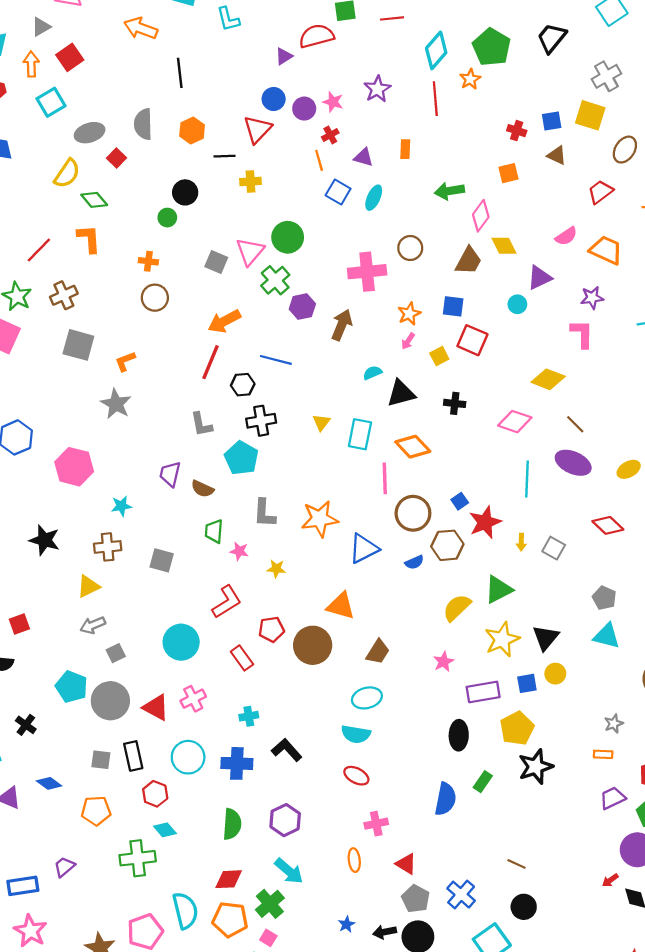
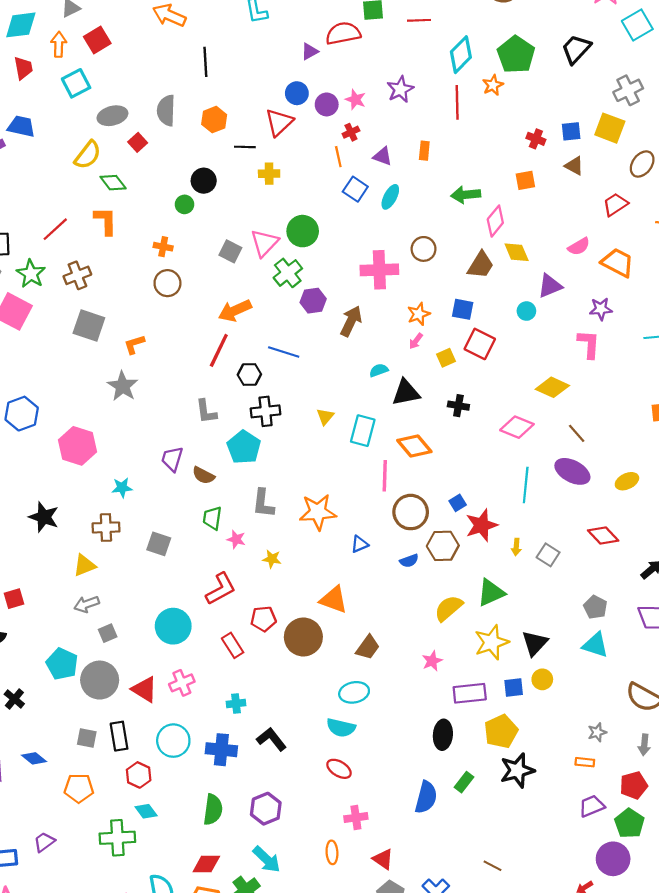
blue triangle: (364, 549) -> (360, 544), size x0.6

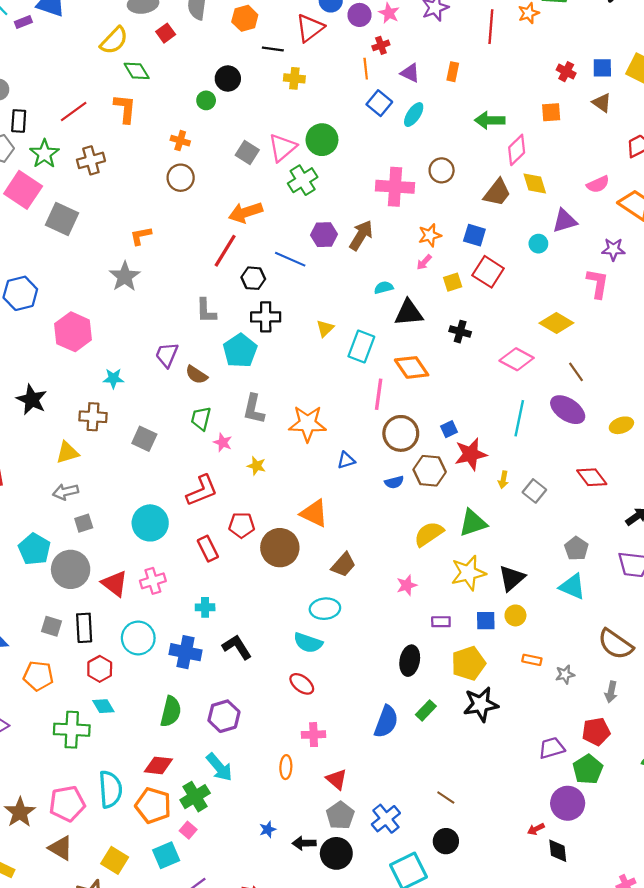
purple hexagon: (313, 301) -> (324, 235), moved
gray square: (89, 325) -> (62, 219), moved
purple rectangle: (470, 693) -> (441, 622), size x0.6
orange rectangle: (585, 762) -> (532, 660), moved

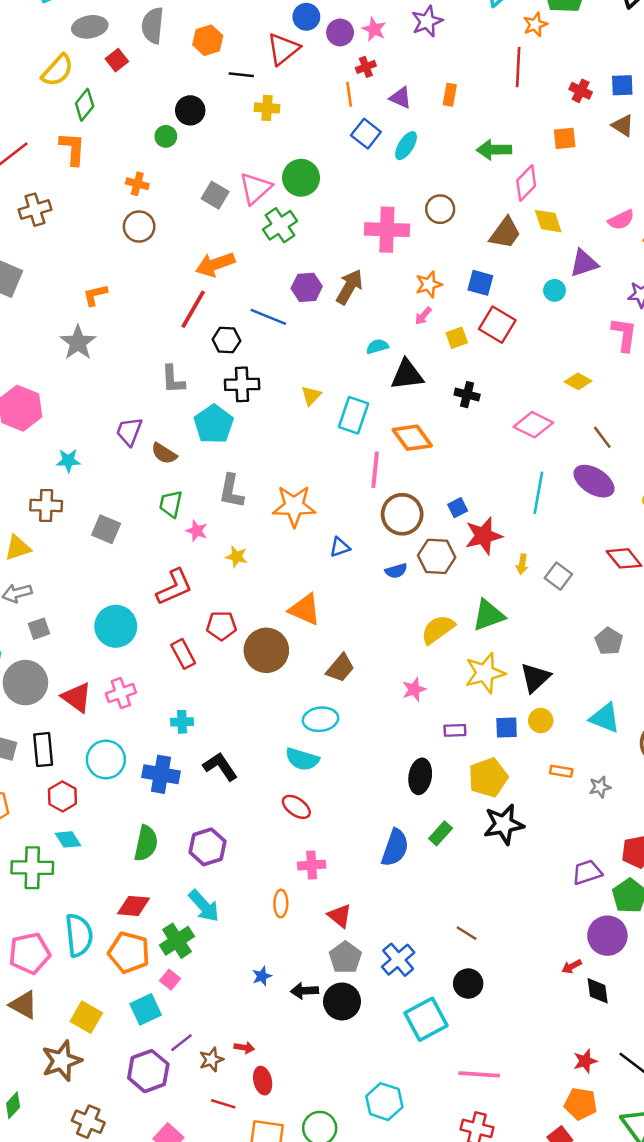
red line: (491, 27) -> (518, 67), moved
green diamond: (137, 71) -> (85, 105), turned 72
yellow diamond: (556, 323) -> (578, 381), size x0.7
cyan triangle: (572, 587) -> (605, 718), moved

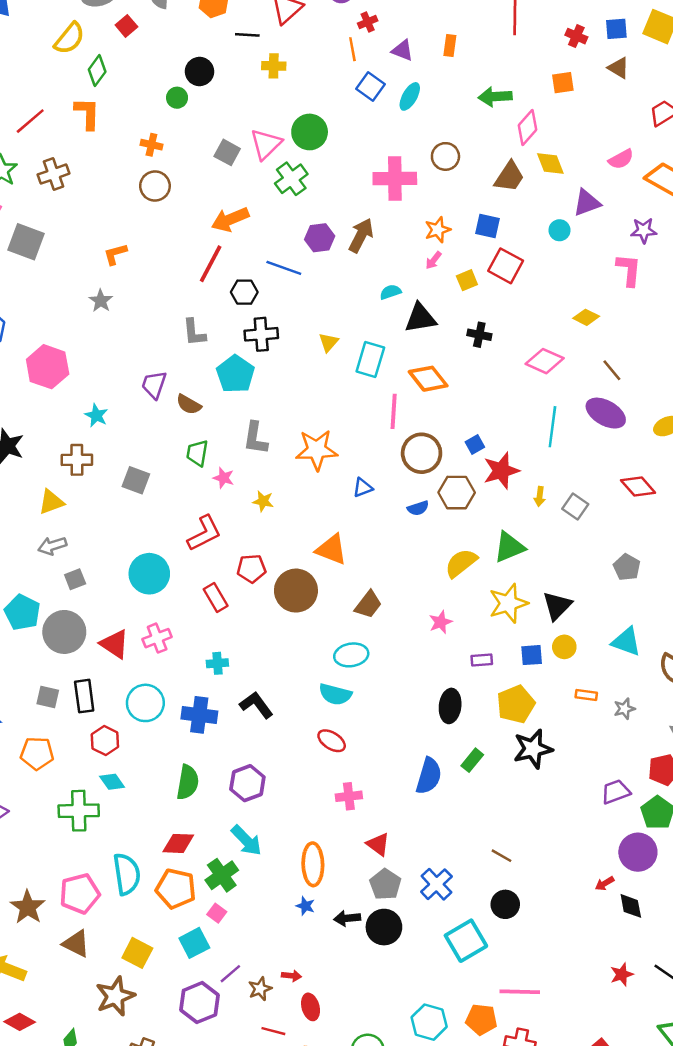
gray star: (78, 342) -> (101, 301), size x0.7
cyan star: (68, 461) -> (96, 415), turned 30
orange ellipse: (281, 904) -> (313, 864), moved, size x1.6
blue star: (262, 976) -> (305, 906), turned -30
orange pentagon: (581, 1104) -> (481, 1020), moved

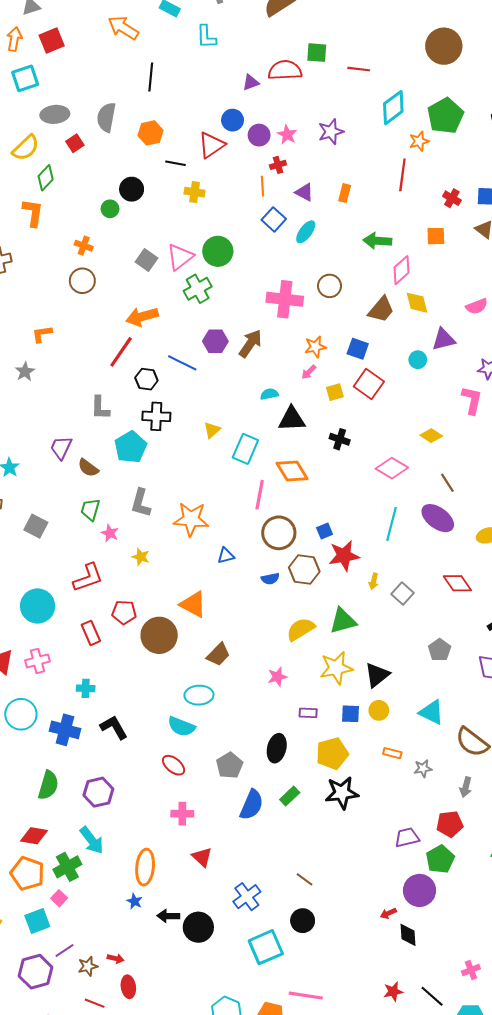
gray pentagon: (385, 884) -> (229, 765), moved

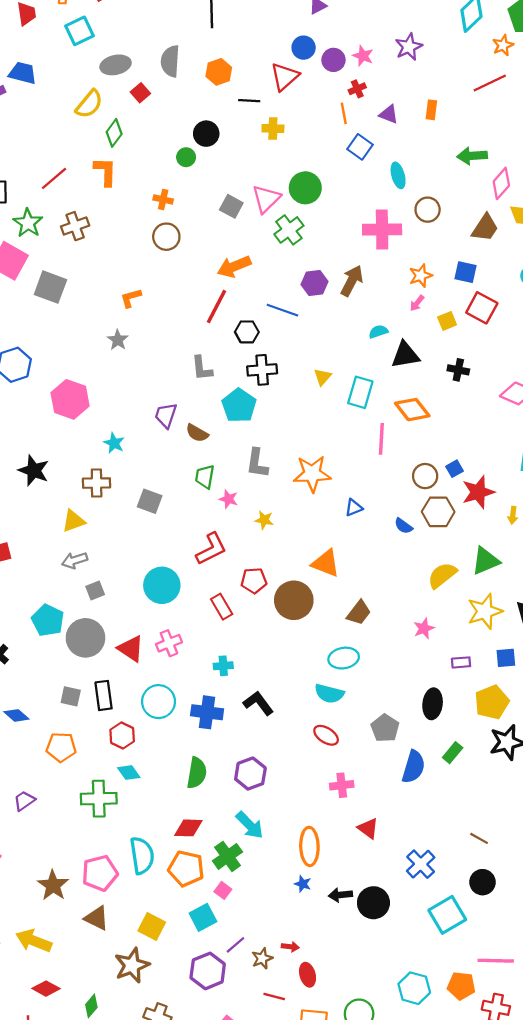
red line: (402, 175) -> (490, 83), turned 64
cyan ellipse: (306, 232) -> (398, 175), moved, turned -45
brown circle: (279, 533) -> (425, 476), moved, size x0.7
blue semicircle: (270, 579) -> (403, 526), turned 54

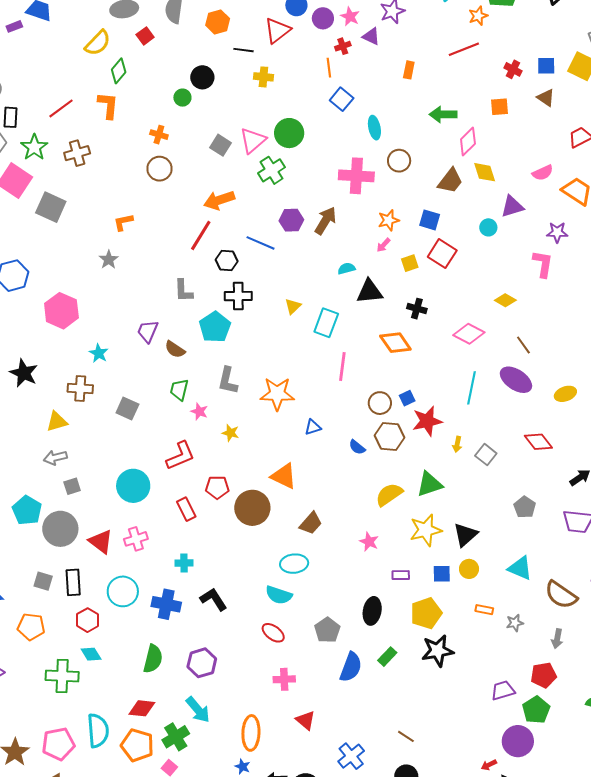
purple triangle: (389, 114) -> (371, 36), moved
orange diamond: (412, 410) -> (395, 343), moved
pink star: (424, 628) -> (369, 542), turned -30

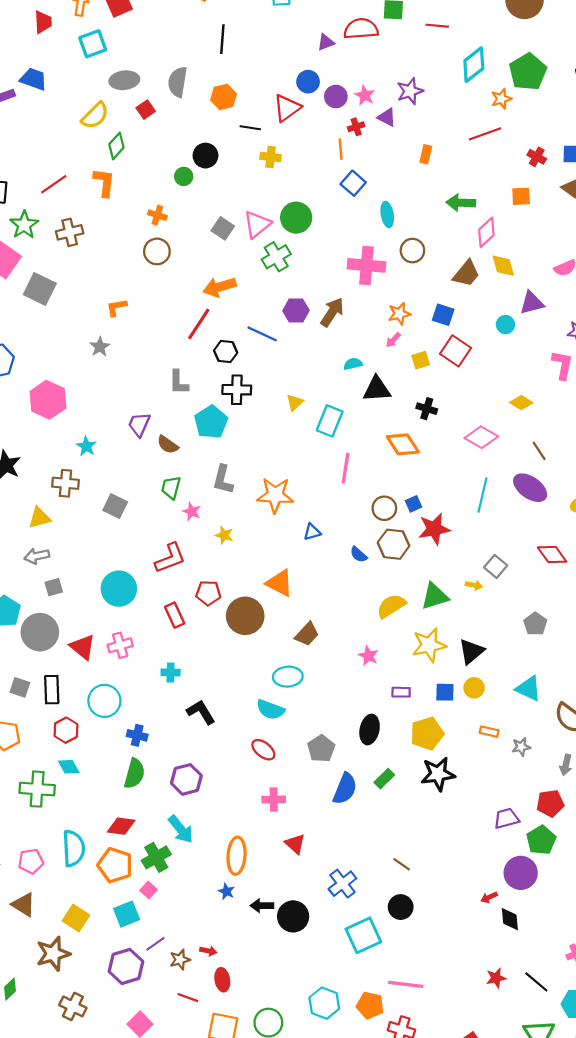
yellow arrow: (457, 444) -> (474, 585), moved, turned -91
blue cross: (166, 604) -> (137, 735), moved, size x0.7
pink pentagon: (58, 744) -> (31, 861), size x0.7

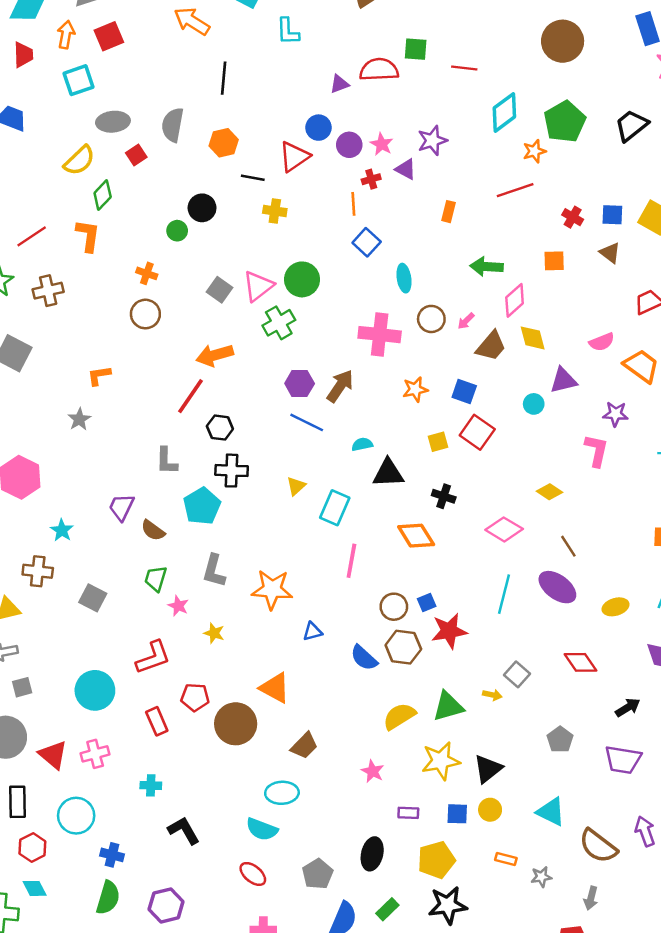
blue line: (262, 334) -> (307, 422), moved
pink arrow: (393, 340) -> (466, 321), moved
blue semicircle: (359, 555) -> (364, 658), size x1.4

